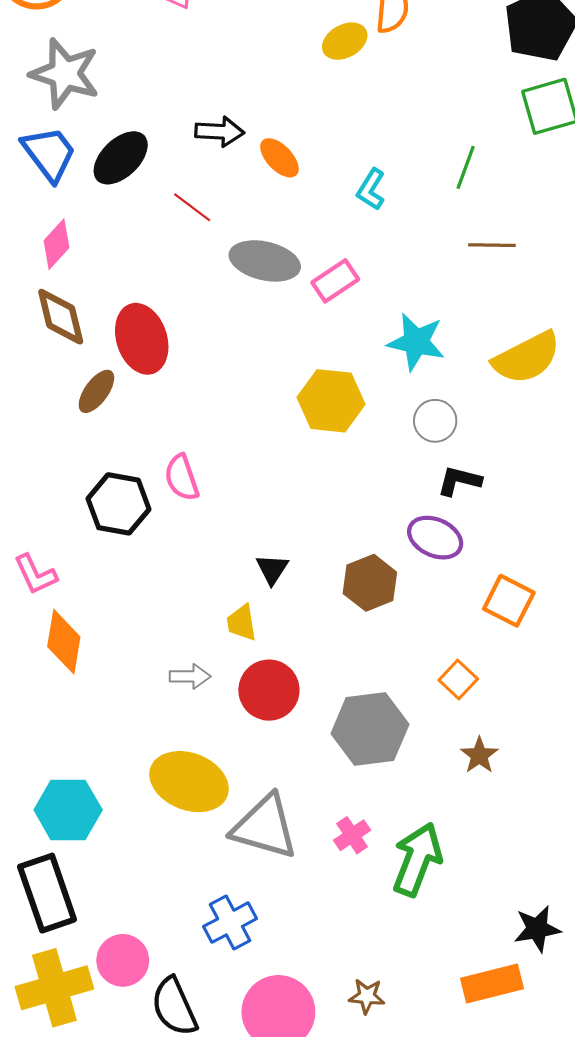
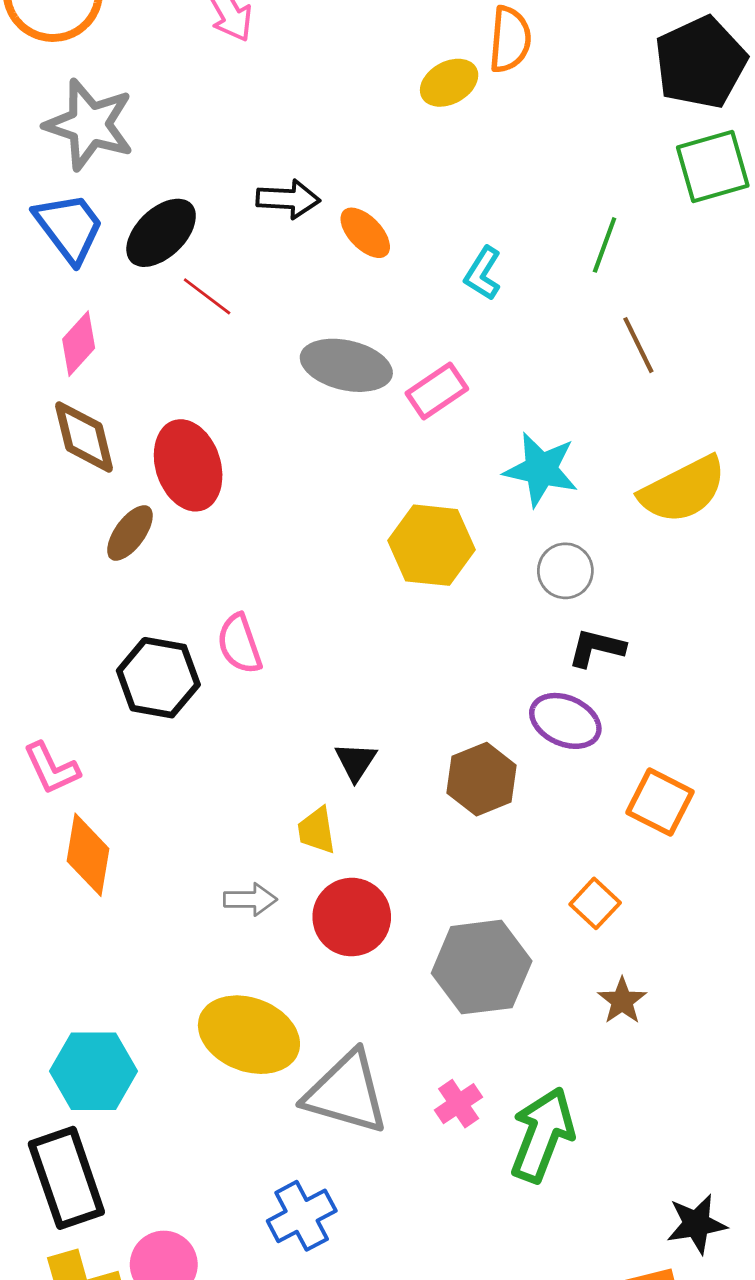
red line: (192, 207) -> (207, 296), moved
brown line: (492, 245) -> (638, 345), turned 63

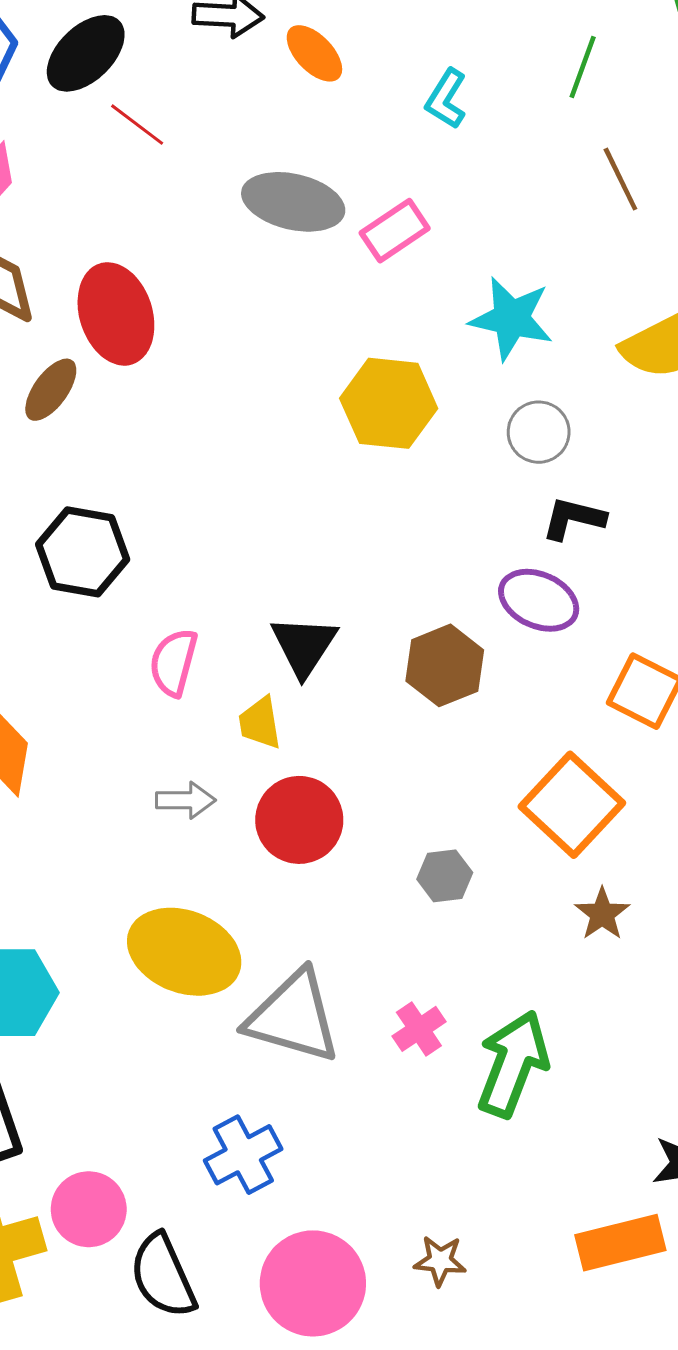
pink semicircle: (239, 644) -> (174, 662), moved, turned 34
black triangle: (356, 762) -> (304, 646), size x1.4
orange square: (595, 903) -> (572, 805), size x1.8
gray hexagon: (482, 967) -> (445, 876), size x0.5

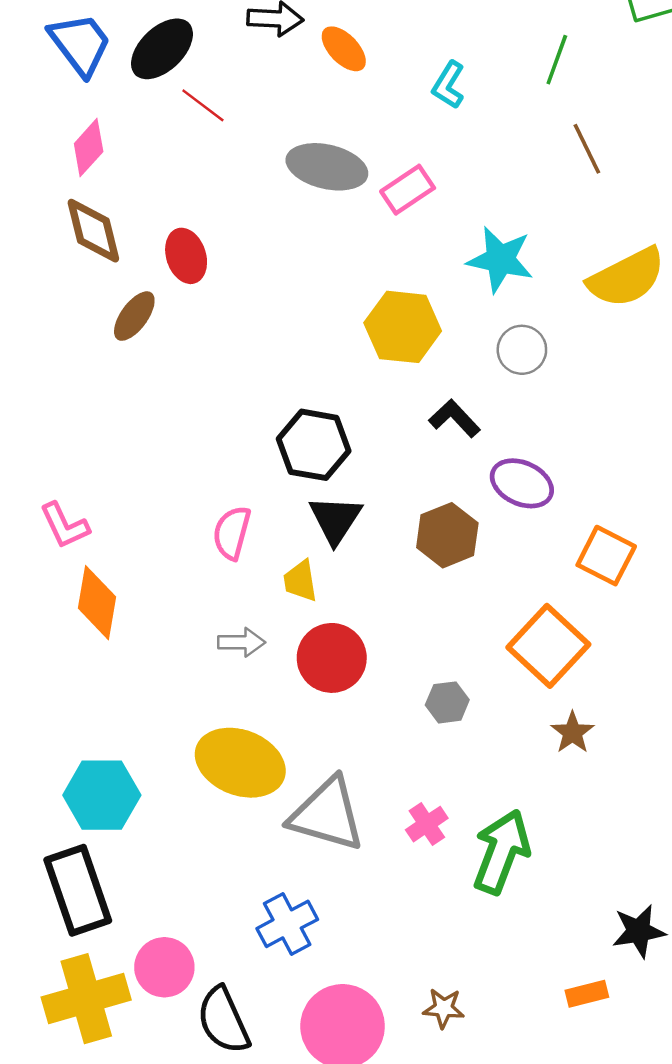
red ellipse: (116, 314) -> (186, 256), size x0.7
black L-shape: (573, 518) -> (454, 418), moved, turned 33
black hexagon: (83, 552) -> (314, 445), moved
orange rectangle: (620, 1243) -> (587, 994), size x0.6

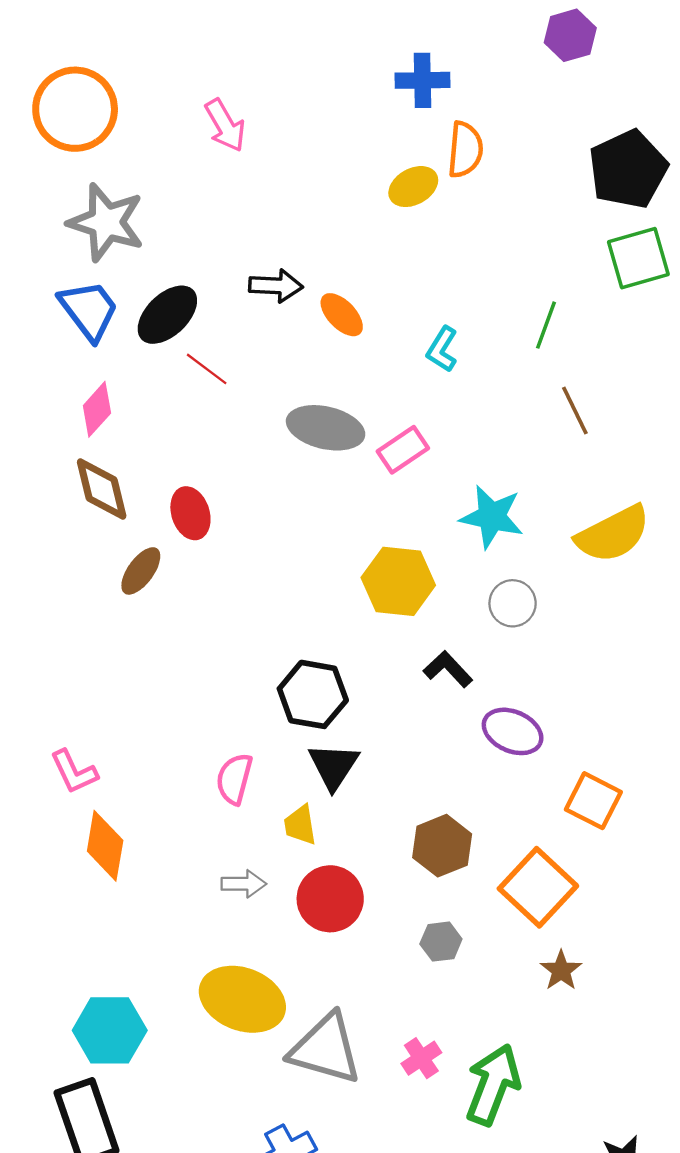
brown hexagon: (447, 535) -> (442, 846), moved

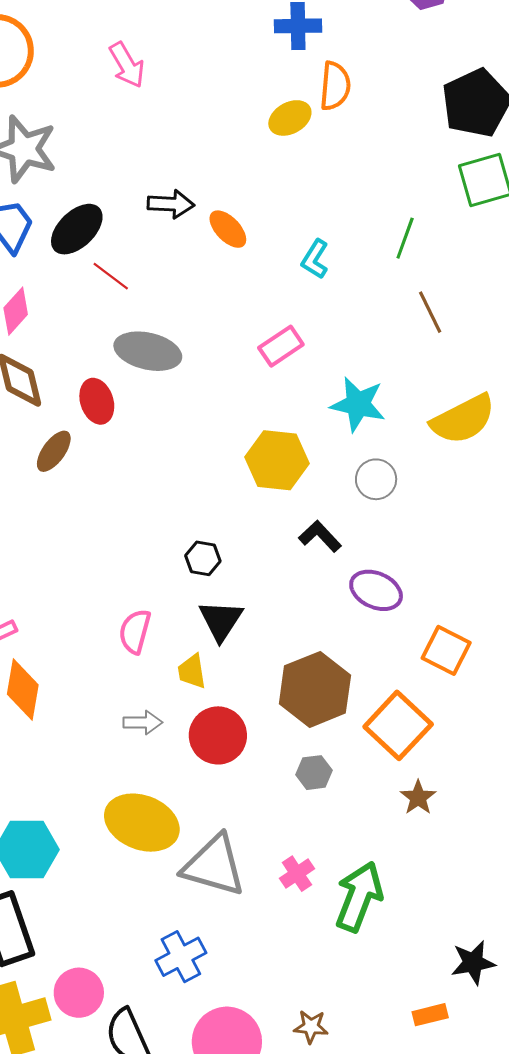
gray ellipse: (326, 428) -> (148, 351), moved
black hexagon: (313, 694) -> (203, 558), size x0.6
brown hexagon: (442, 846) -> (315, 689), size x1.4

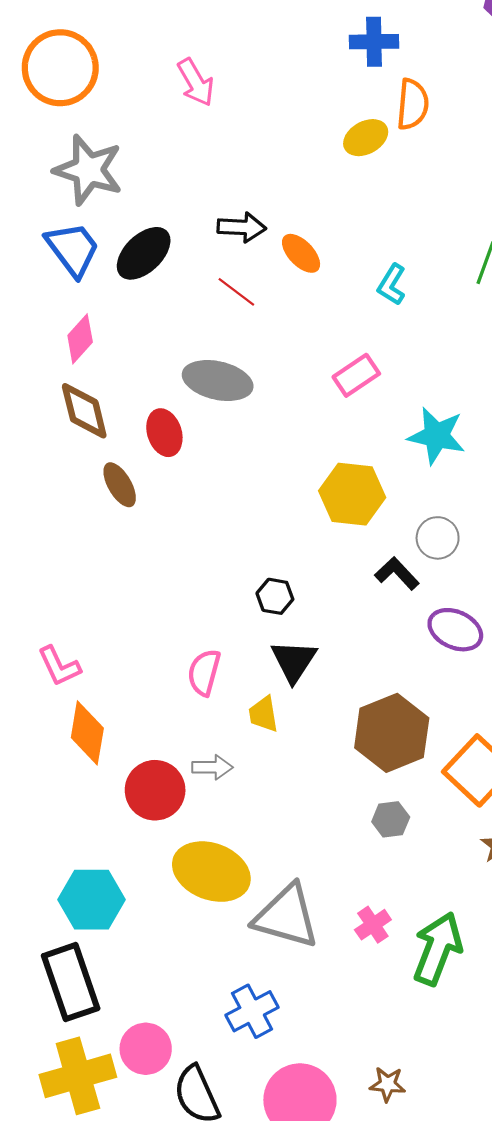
red line: (111, 276) -> (236, 292), moved
brown ellipse: (54, 451) -> (120, 485), turned -66
gray circle: (376, 479) -> (438, 538), moved
red circle: (218, 735) -> (155, 790), moved

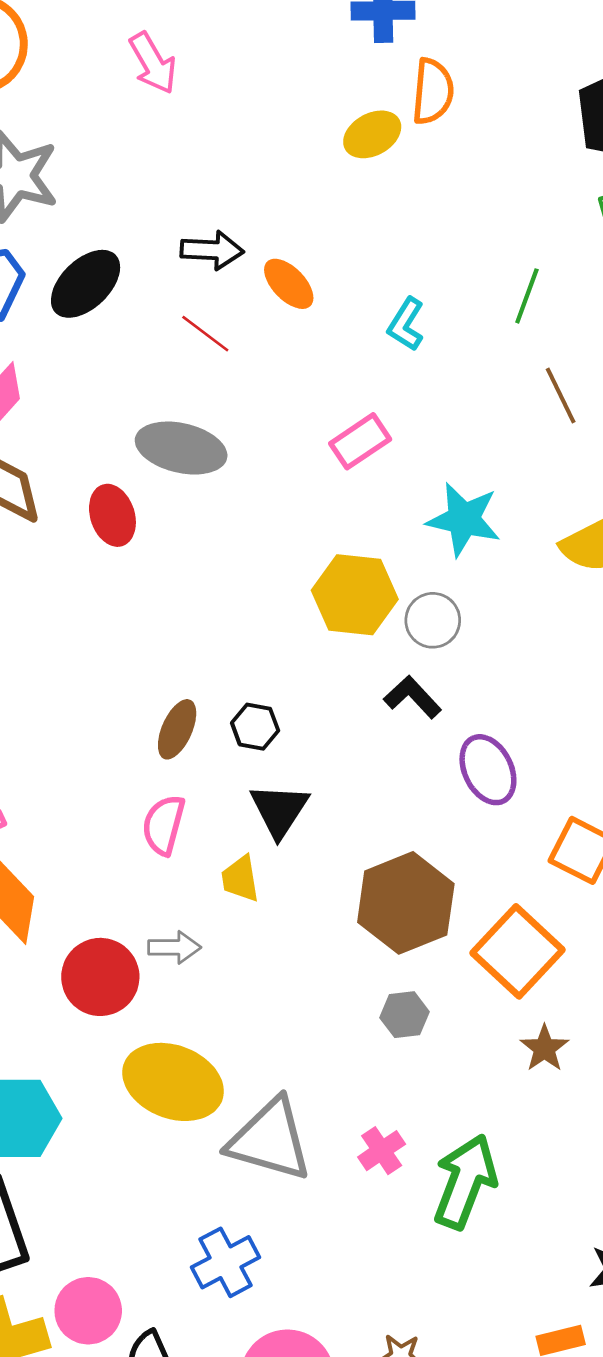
brown ellipse: (120, 485) -> (177, 729), moved, turned 54
gray circle: (438, 538) -> (433, 620), moved
purple ellipse: (455, 630) -> (488, 770), turned 40

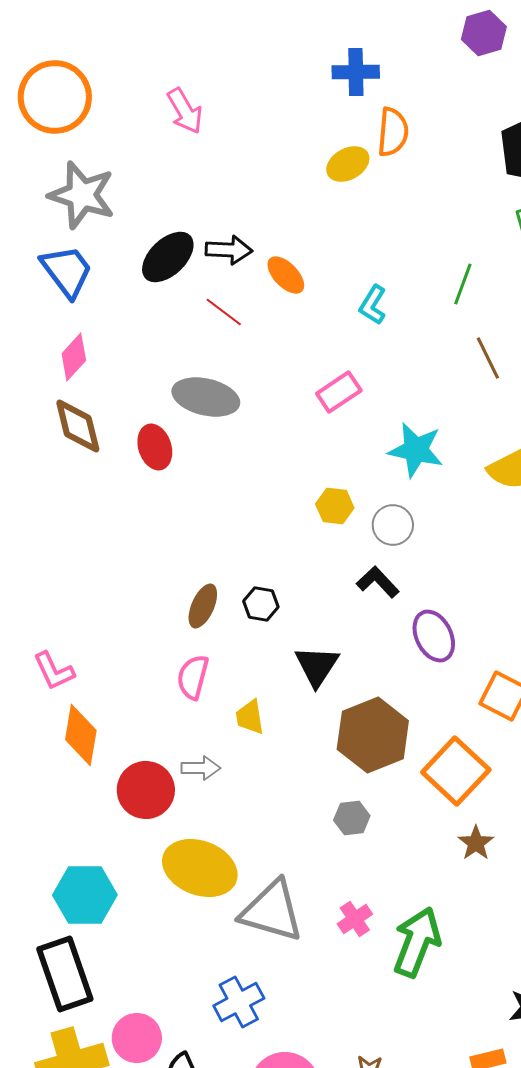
black ellipse: (86, 284) -> (168, 257), moved
yellow hexagon: (355, 595) -> (335, 506), size x0.6
black triangle: (279, 810) -> (317, 666), moved
gray hexagon: (405, 1015) -> (352, 818), moved

